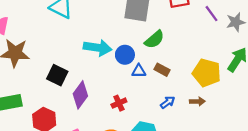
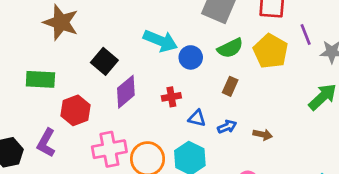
brown rectangle: (162, 70) -> (230, 86), turned 72
blue triangle: (139, 71) -> (197, 118), moved
yellow pentagon: (207, 73) -> (271, 51), moved
red cross: (119, 103) -> (171, 97), moved

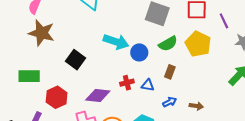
purple line: (306, 34) -> (224, 21), moved
purple diamond: (126, 92) -> (98, 95), moved, turned 50
blue triangle: (197, 118) -> (148, 85), moved

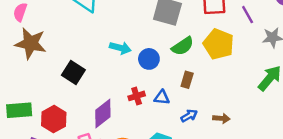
cyan arrow: (116, 42) -> (120, 48), size x0.7
green rectangle: (29, 76) -> (19, 110), moved
purple diamond: (98, 95) -> (103, 114), turned -40

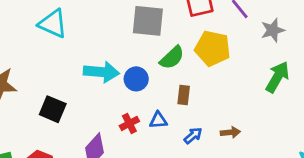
cyan arrow: (120, 48) -> (101, 72), size x1.4

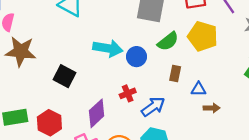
blue triangle: (158, 120) -> (199, 89), moved
blue arrow: (193, 136) -> (153, 107), moved, size x1.5

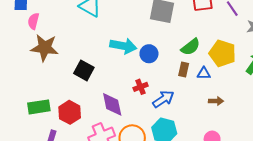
yellow pentagon: (203, 36) -> (222, 53), moved
green semicircle: (168, 41) -> (191, 47), moved
blue triangle: (199, 89) -> (204, 73), moved
purple diamond: (97, 113) -> (112, 104), turned -60

